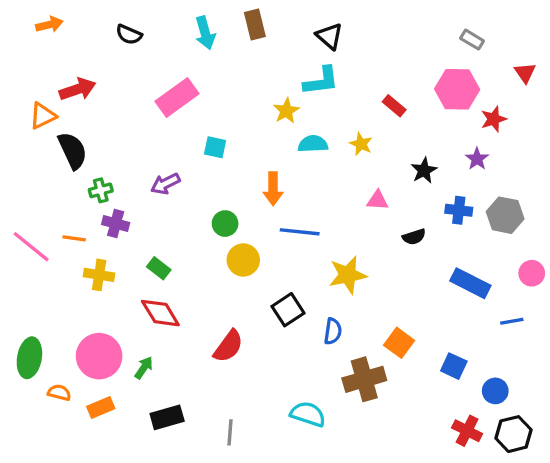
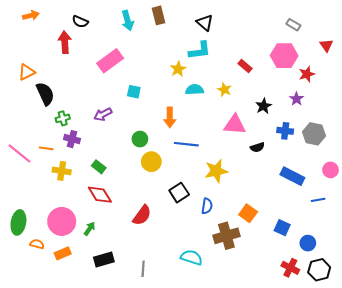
red arrow: (78, 89) -> (65, 42), moved, turned -75
pink triangle: (378, 200) -> (235, 125), size x1.6

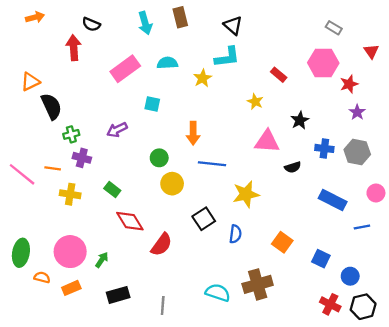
cyan semicircle: (195, 90) -> (167, 63), moved
purple star: (297, 99) -> (357, 112), moved
red diamond: (100, 195) -> (130, 221), moved
brown cross: (226, 236) -> (258, 284), moved

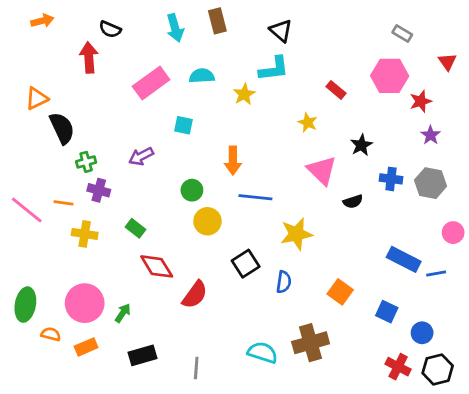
pink triangle: (267, 141) -> (322, 170), turned 40
blue rectangle: (333, 200) -> (404, 259), moved

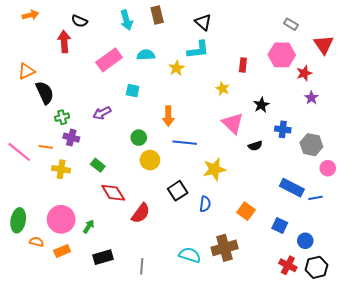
red triangle: (447, 62) -> (324, 45), size x1.5
red rectangle: (336, 90) -> (243, 65), turned 56
gray hexagon: (431, 183) -> (311, 145), moved

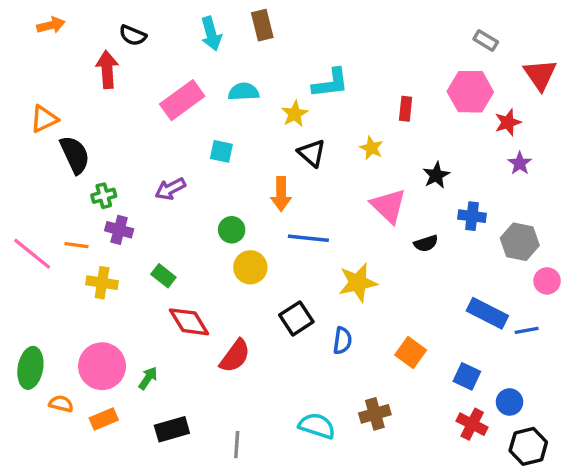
black triangle: (203, 22) -> (312, 153), moved
brown cross: (225, 248) -> (375, 414), size x0.7
red cross: (288, 265) -> (472, 424), moved

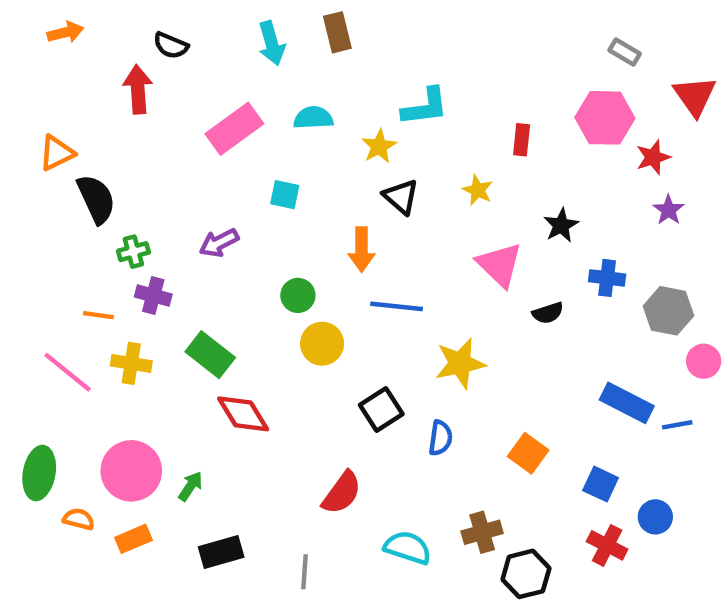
pink line: (32, 254) -> (68, 372), moved
green rectangle: (163, 276) -> (210, 355), size x1.5
red semicircle: (235, 356) -> (342, 493), moved
black hexagon: (528, 446) -> (526, 574), moved

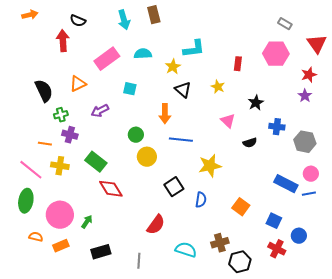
orange triangle: (57, 153) -> (78, 84), moved
red star: (653, 157) -> (309, 75), moved
pink triangle: (500, 265) -> (228, 121), size x0.7
pink circle: (704, 361) -> (311, 174), moved
green ellipse: (39, 473) -> (26, 201), moved

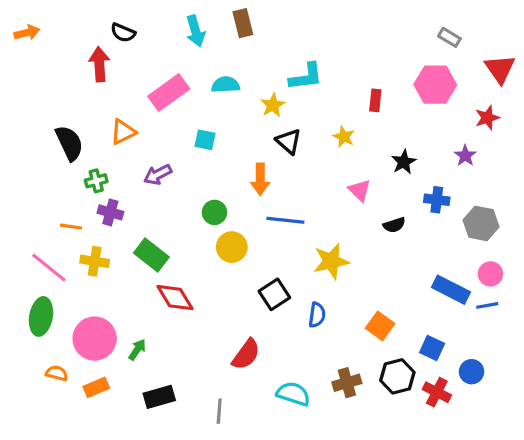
orange arrow: (30, 15) -> (27, 33), moved
purple star: (305, 96) -> (465, 156), moved
black hexagon: (240, 262) -> (397, 376), moved

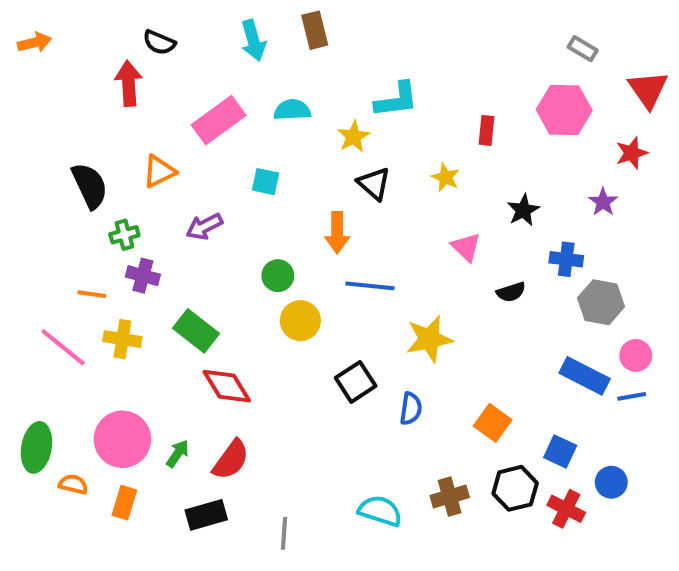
gray hexagon: (481, 223) -> (601, 302), moved
green ellipse: (41, 316) -> (37, 447), moved
red semicircle: (246, 354) -> (231, 460), moved
orange rectangle: (96, 387) -> (124, 503), turned -50

